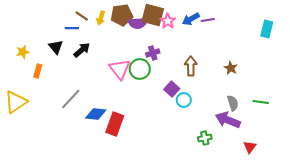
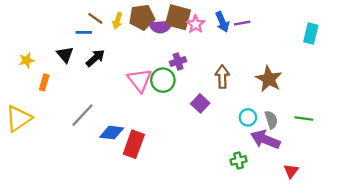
blue arrow: (191, 19) -> (222, 22), turned -84
brown star: (231, 68) -> (269, 79), size x1.6
cyan circle: (184, 100) -> (248, 117), moved

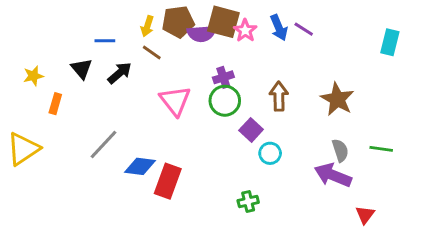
brown line: (95, 18) -> (152, 52), moved
purple line: (242, 23) -> (304, 29), turned 42
green circle: (163, 80) -> (225, 101), moved
cyan circle: (248, 117) -> (270, 153), moved
green cross: (239, 160) -> (248, 202), moved

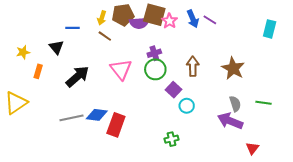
black arrow: (120, 73) -> (78, 76), moved, size x1.4
gray line: (104, 145) -> (71, 118), moved, turned 35

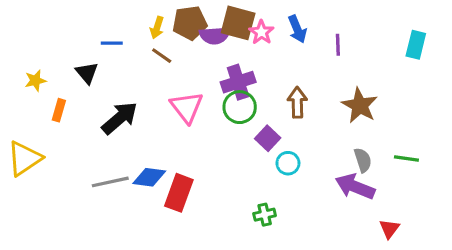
purple line: (210, 20) -> (338, 45), moved, turned 56
purple cross: (154, 53) -> (238, 82), size x1.5

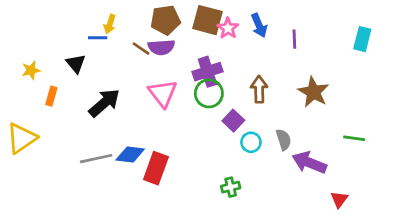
yellow arrow: (157, 28) -> (110, 24), moved
purple semicircle: (215, 35) -> (161, 47), moved
gray semicircle: (363, 160) -> (284, 140), moved

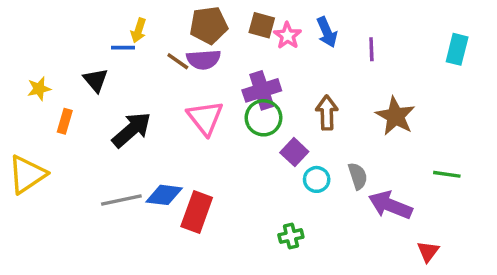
brown square: (208, 20) -> (262, 25), size x0.7

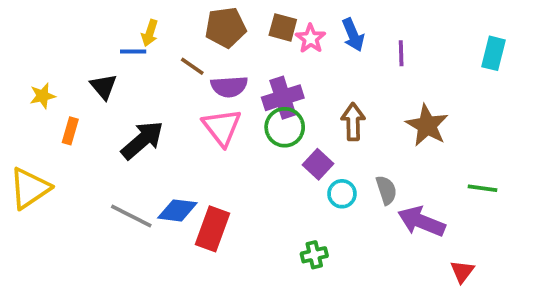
purple semicircle: (204, 60) -> (229, 87), moved
gray line: (121, 200) -> (131, 216), turned 39

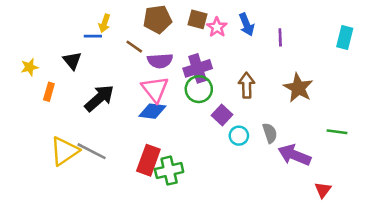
yellow triangle: (30, 188) -> (64, 151), moved
blue diamond: (177, 210) -> (152, 111), moved
green cross: (314, 255) -> (169, 171), moved, size x1.5

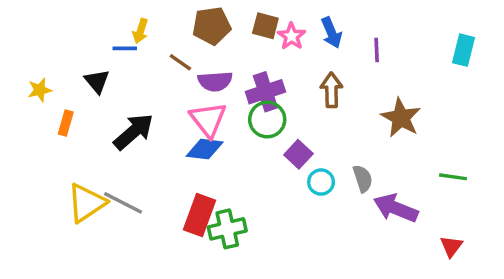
brown arrow: (247, 85) -> (331, 90), moved
red triangle: (323, 190) -> (451, 246), moved

